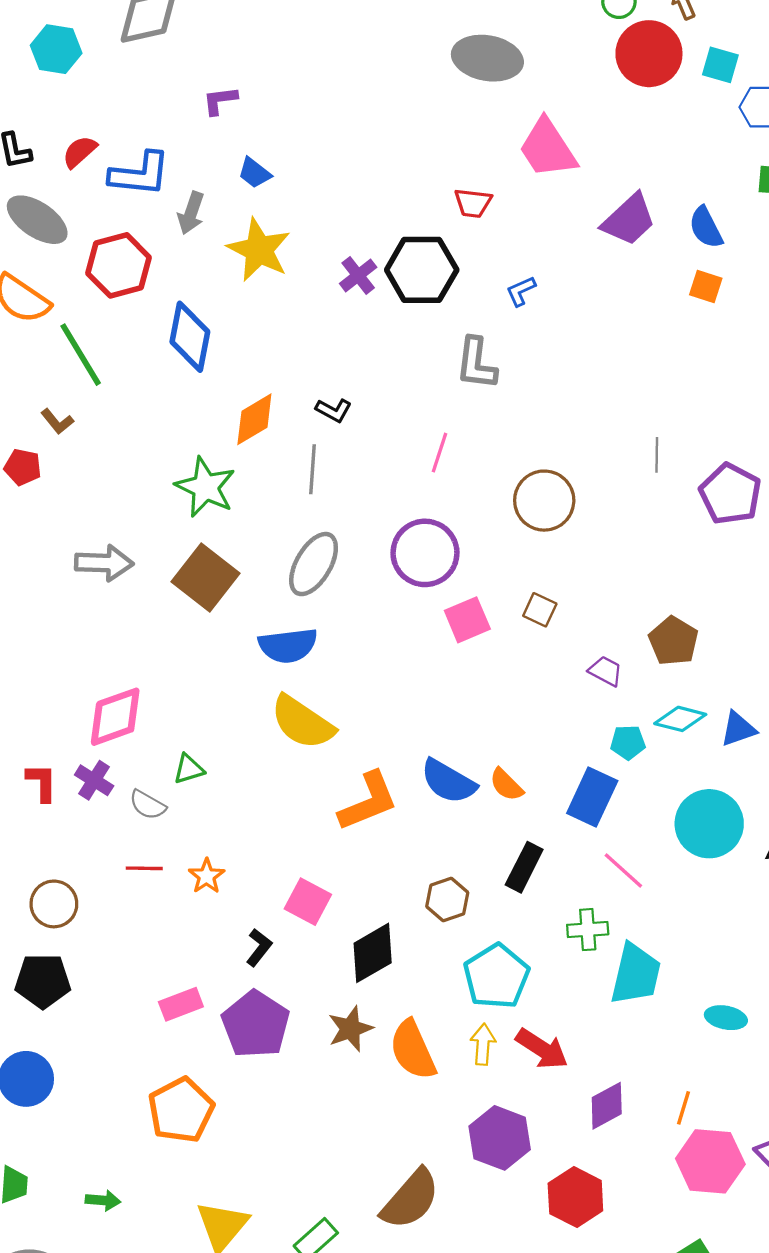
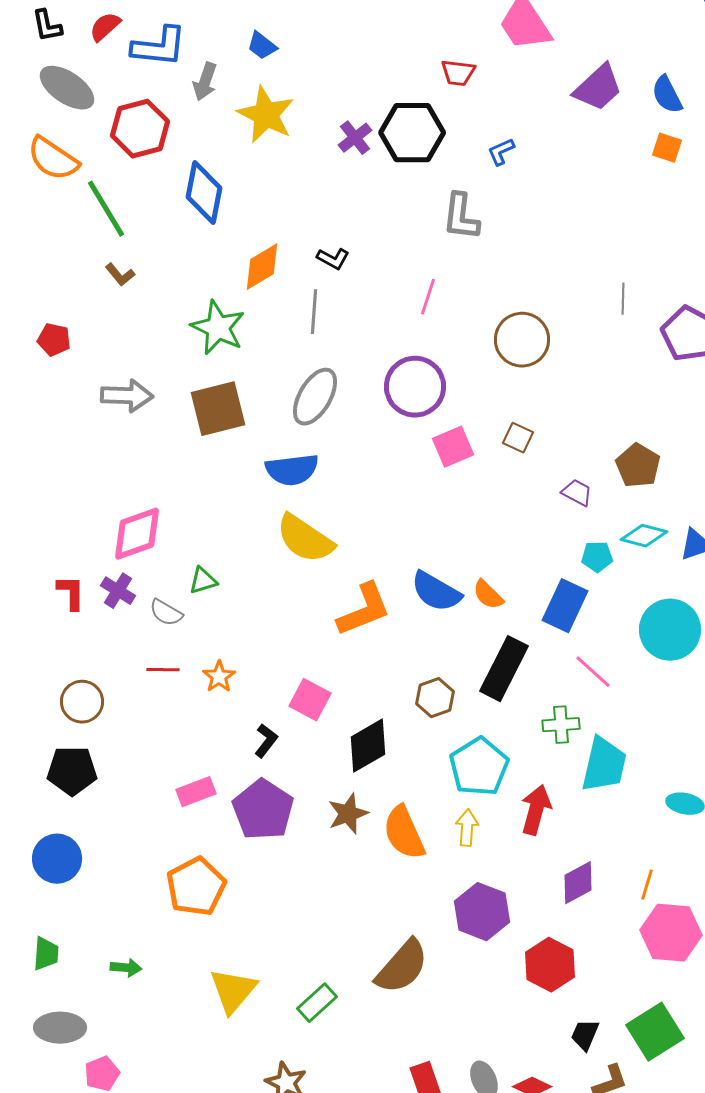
brown L-shape: (57, 421) -> (120, 275), moved
red pentagon: (23, 467) -> (54, 340), moved
brown square: (205, 577) -> (218, 409), turned 38
black rectangle: (524, 867) -> (504, 669), size x1.4
red arrow: (542, 1049) -> (536, 810), moved, turned -108

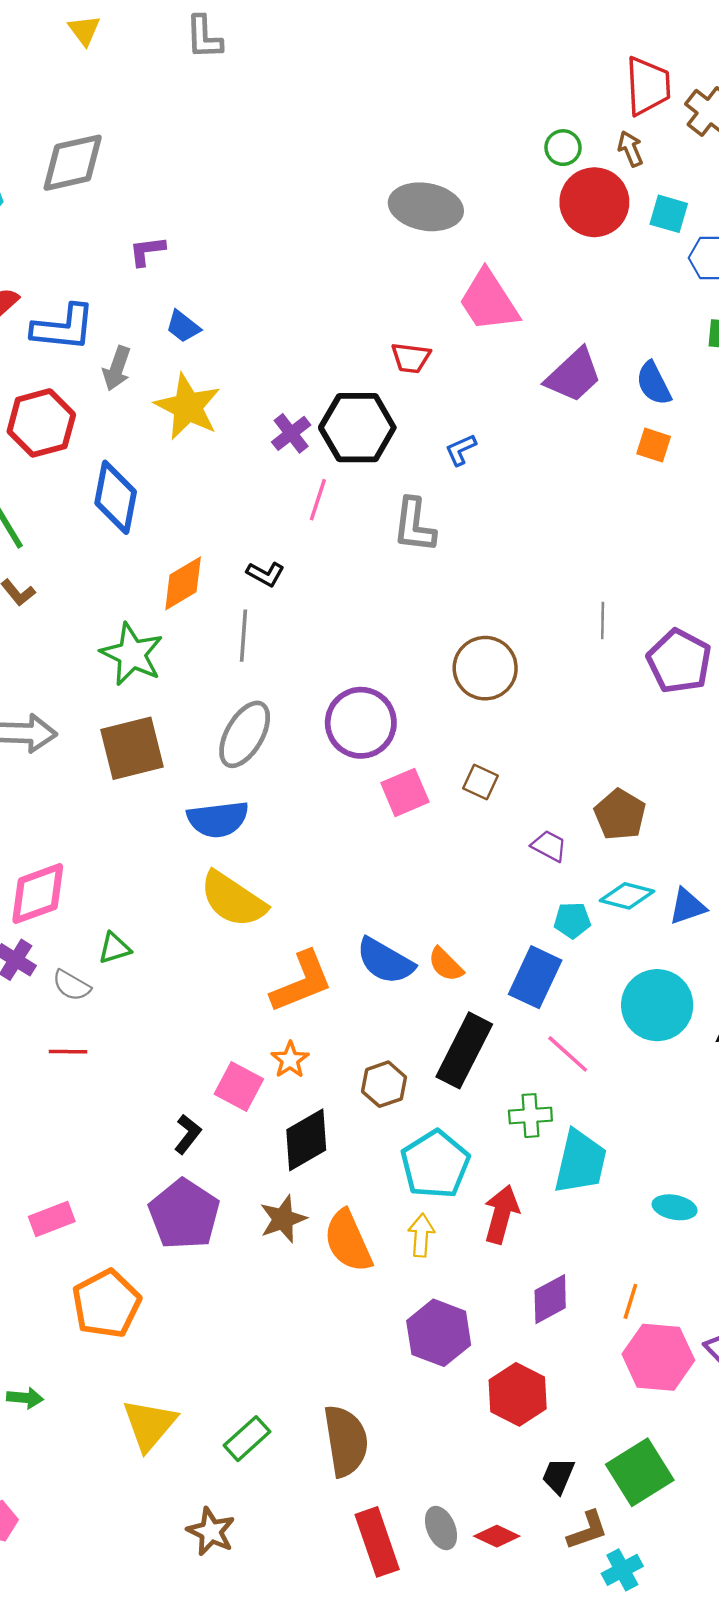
pink line: (428, 297) -> (318, 500), moved
orange star: (219, 677) -> (290, 1060), moved
pink rectangle: (196, 792) -> (52, 1219), moved
brown semicircle: (402, 967) -> (346, 1441), moved, turned -50

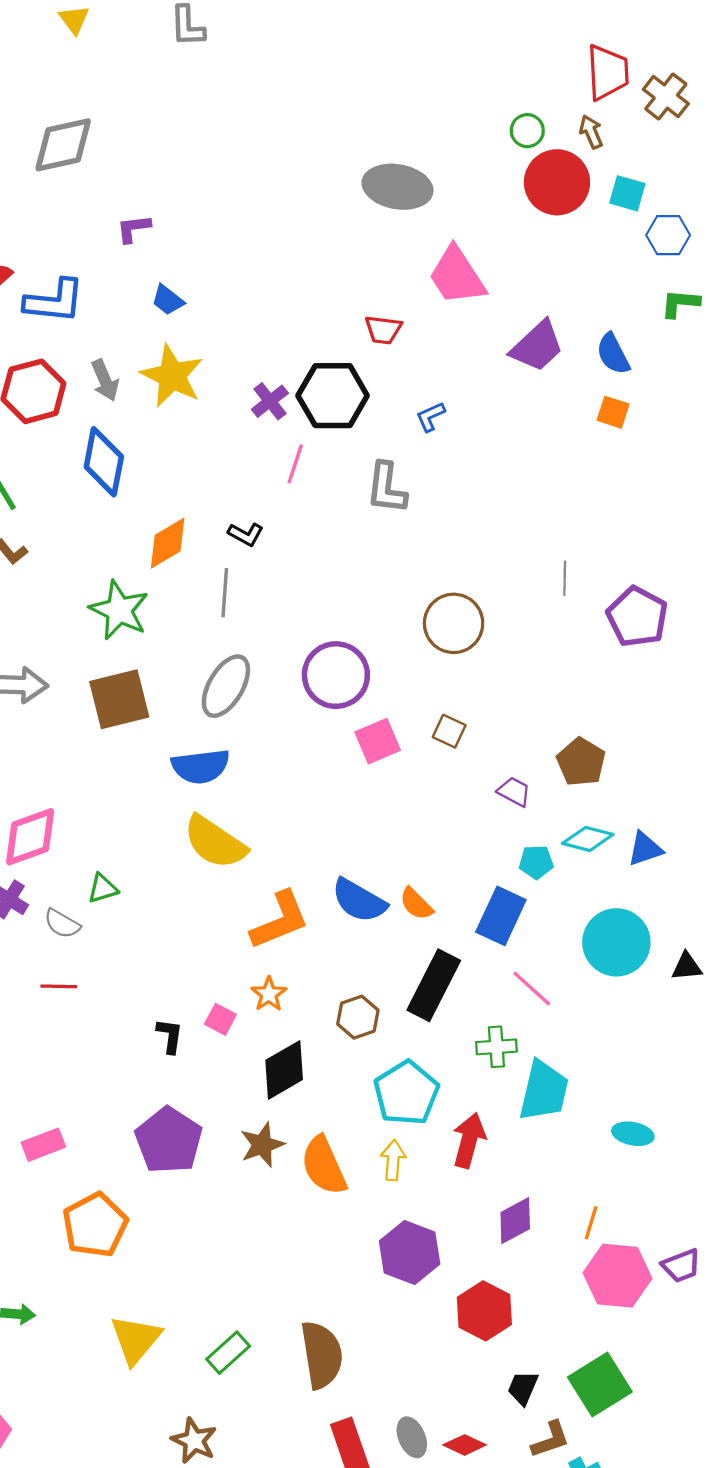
gray arrow: (117, 368) -> (105, 380), moved, turned -42
pink square: (239, 1086) -> (220, 1019), size x0.7
black L-shape: (188, 1134) -> (170, 1036), moved, turned -30

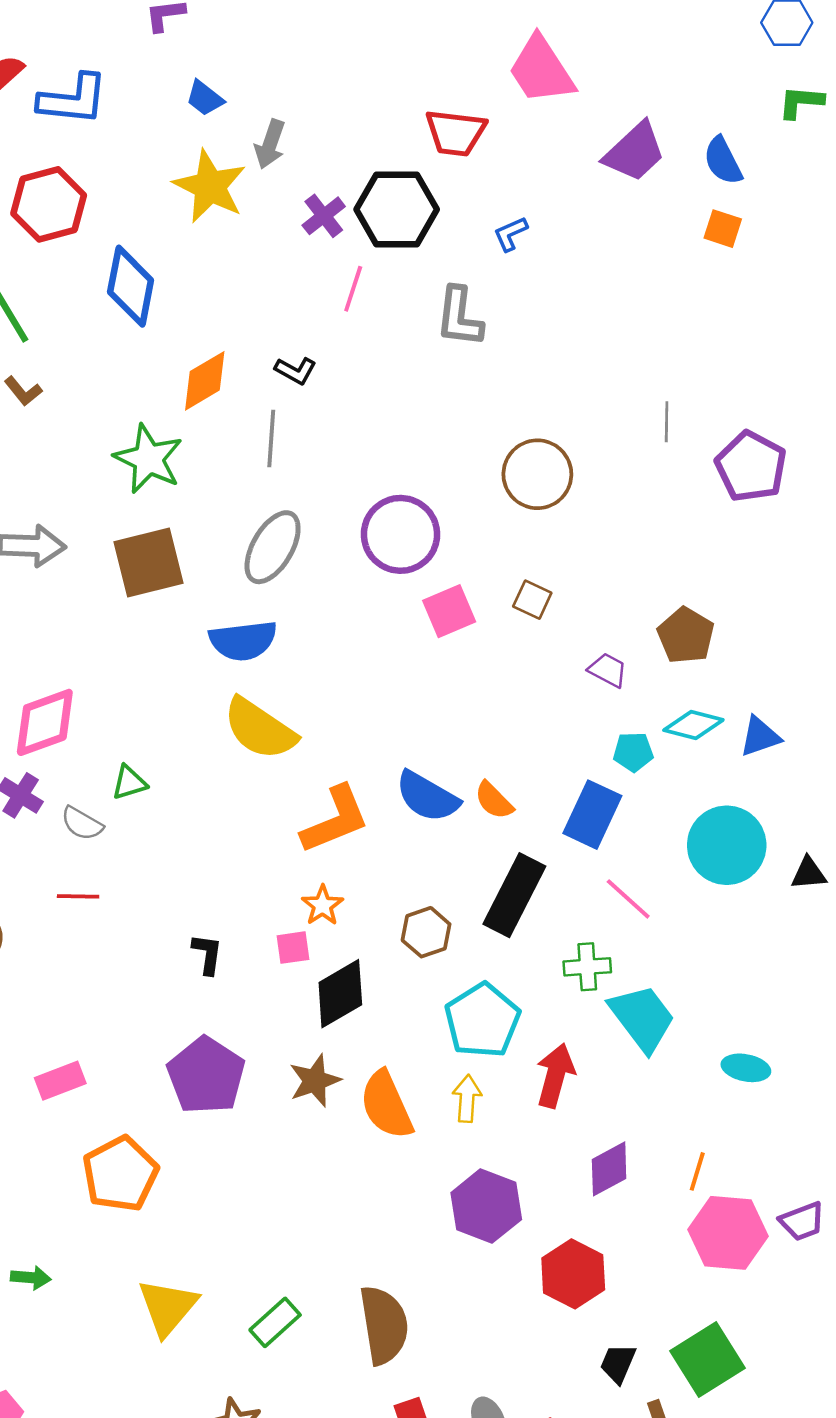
red trapezoid: (383, 330) -> (455, 133), size x1.4
gray arrow: (105, 380) -> (270, 144), moved, turned 42
pink square: (220, 1019) -> (293, 948), moved, turned -36
cyan trapezoid: (544, 1091) -> (642, 1018), turned -50

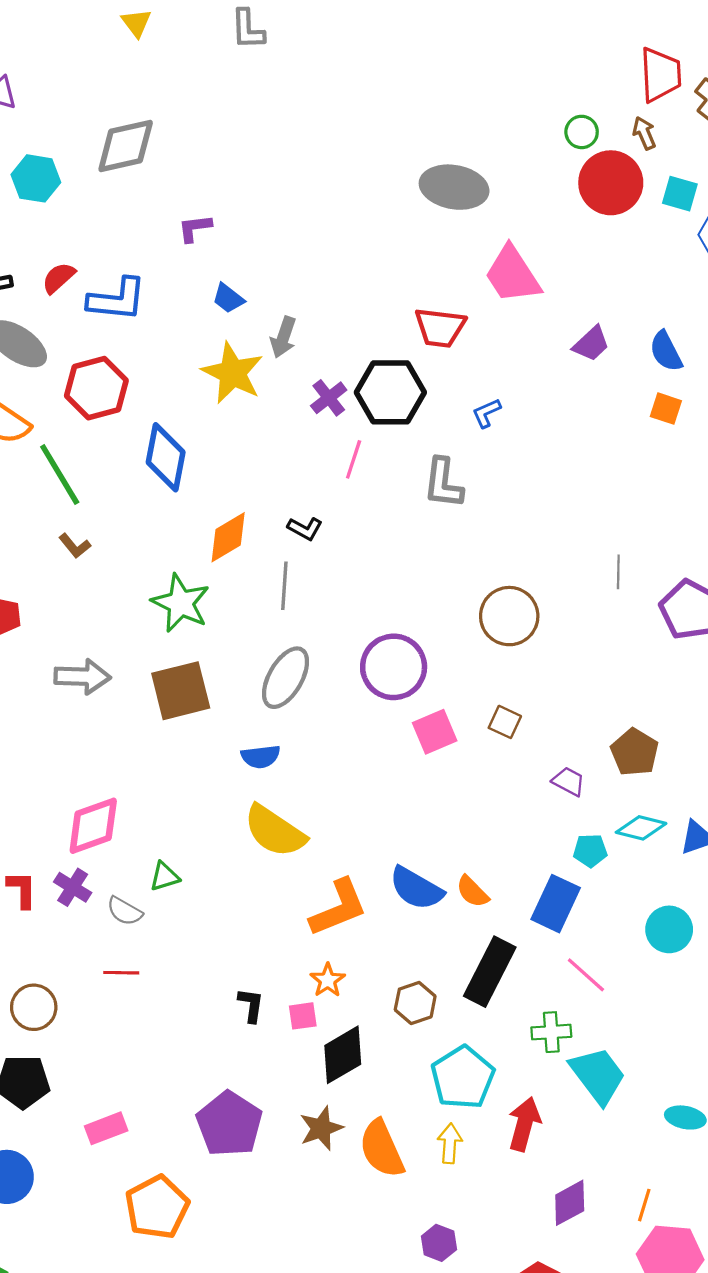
purple trapezoid: (635, 152) -> (591, 344), size x0.7
blue semicircle: (243, 641) -> (261, 757), size x0.7
cyan circle: (727, 845) -> (669, 929), size x0.7
black L-shape: (207, 954) -> (251, 1005), moved
purple hexagon: (486, 1206) -> (439, 1243), moved, size x0.6

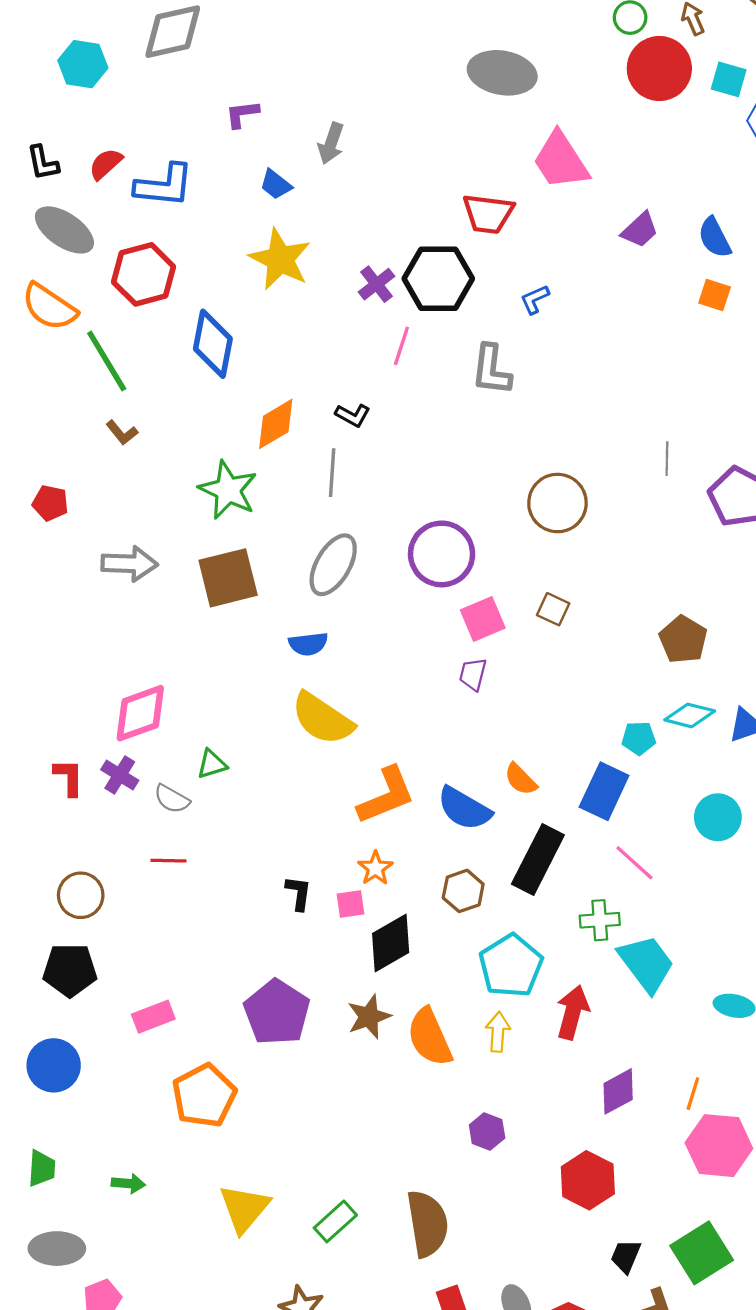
gray arrow: (283, 337) -> (331, 143), moved
purple trapezoid: (569, 781) -> (473, 674), moved, turned -104
blue semicircle: (416, 888) -> (464, 809), moved

